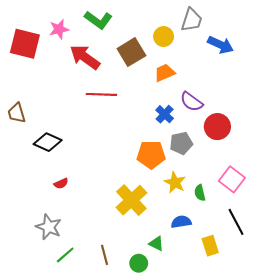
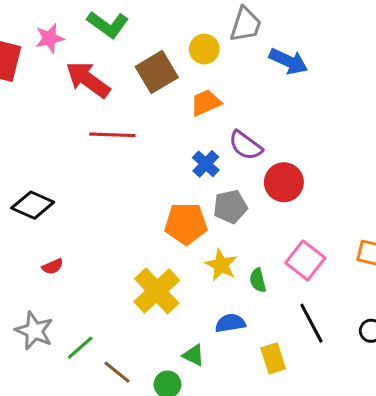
green line: (65, 255) -> (80, 348), moved
brown line: (105, 255) -> (117, 372), turned -36

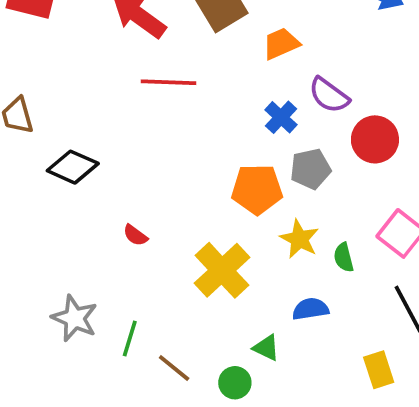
red semicircle: (53, 266) -> (135, 235), moved, turned 60
green line: (80, 348) -> (130, 338), turned -32
yellow rectangle: (273, 358) -> (379, 370), moved

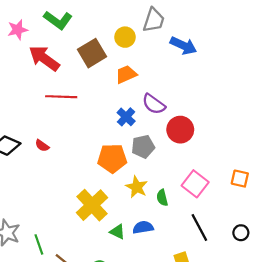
red semicircle: (135, 235) -> (42, 146), moved
green line: (130, 338) -> (39, 244), turned -36
green triangle: (266, 348) -> (118, 232), moved

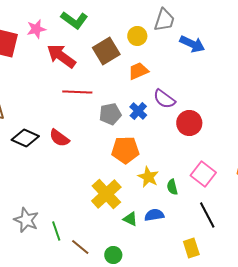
red semicircle: (42, 146) -> (59, 138), size x1.5
gray pentagon: (143, 147) -> (110, 114), moved

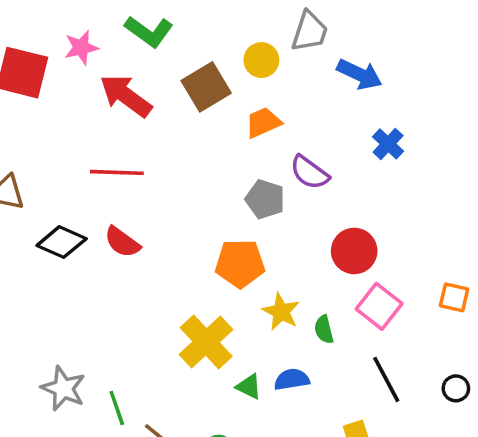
red line: (77, 92) -> (117, 172), moved
blue cross: (138, 111) -> (388, 144), moved
gray pentagon: (110, 114) -> (265, 199), moved, turned 30
red circle: (189, 123) -> (354, 251), moved

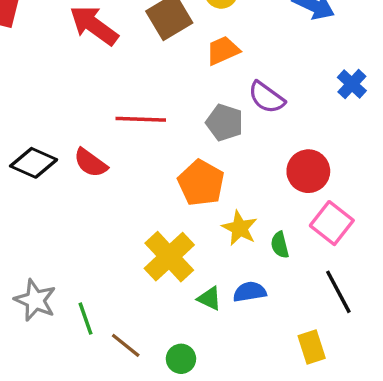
blue cross: (388, 144) -> (352, 84), moved
red line: (117, 172) -> (141, 119), moved
orange pentagon: (240, 263) -> (201, 183), turned 30

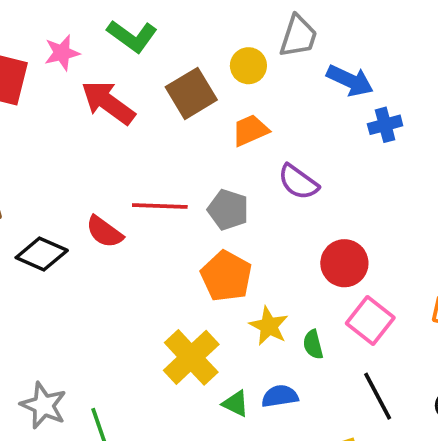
blue cross: (352, 84) -> (385, 125), moved, turned 32
gray pentagon: (225, 123) -> (228, 210), moved
red semicircle: (91, 163) -> (104, 232), moved

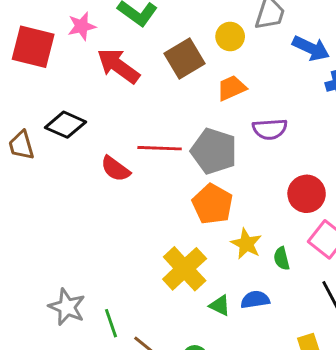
purple semicircle: (298, 182) -> (270, 129), turned -40
gray pentagon: (228, 210) -> (214, 151), size x1.4
black diamond: (42, 254) -> (65, 125), moved

